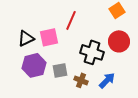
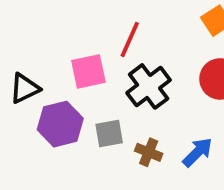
black triangle: (26, 38) -> (25, 88), moved
black cross: (92, 52) -> (149, 86), moved, turned 35

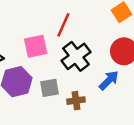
brown cross: (149, 152) -> (76, 101), turned -30
blue arrow: (197, 152) -> (109, 80), moved

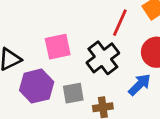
red line: (63, 25) -> (120, 23), moved

